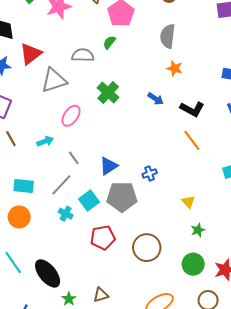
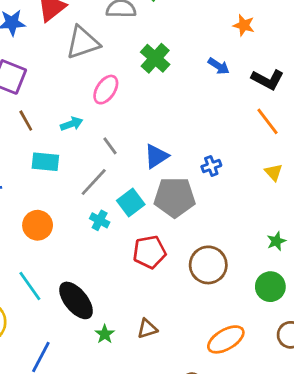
cyan rectangle: (24, 186) -> (45, 162), moved
yellow triangle: (188, 202) -> (274, 172), moved

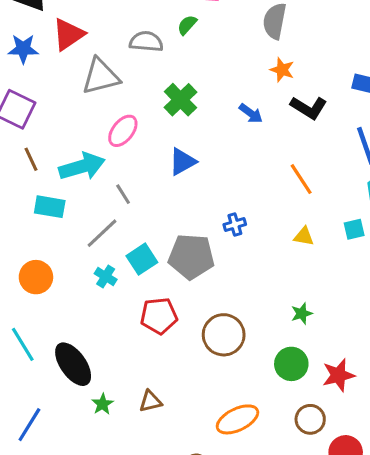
black L-shape: (268, 79) -> (309, 108), moved
cyan arrow: (72, 124) -> (82, 166), size x1.8
blue triangle: (156, 156) -> (182, 162), moved
yellow triangle: (274, 172) -> (304, 236), turned -42

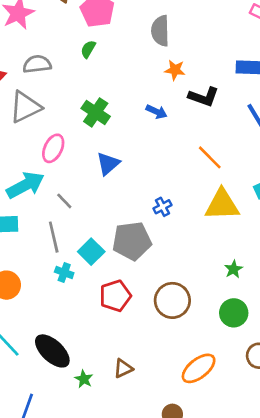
gray semicircle: (146, 42) -> (37, 64), moved
gray line: (102, 233) -> (54, 237), turned -48
yellow triangle: (304, 236) -> (222, 205), size x2.0

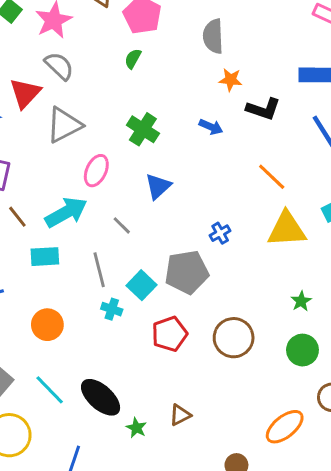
gray semicircle: (37, 64) -> (59, 66), moved, turned 52
gray line: (64, 201) -> (122, 225), moved
orange ellipse: (199, 368) -> (285, 427), moved

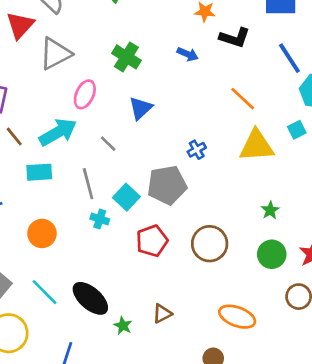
orange ellipse: (285, 427) -> (237, 317), moved, turned 60

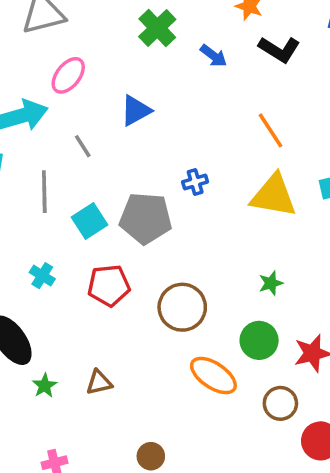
green cross: (126, 57) -> (157, 28), moved
cyan cross: (100, 219) -> (42, 276), moved
orange ellipse: (237, 317) -> (213, 376), moved

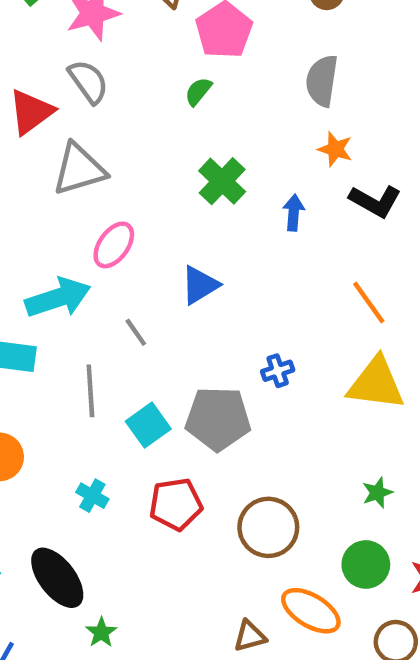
blue arrow: (214, 56) -> (294, 213), turned -120
brown triangle: (99, 383) -> (250, 636), moved

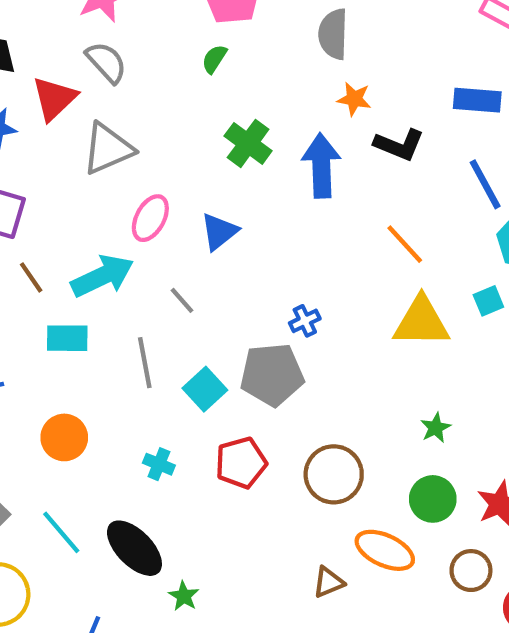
blue arrow: (294, 213) -> (321, 166), size x1.8
blue triangle: (200, 285) -> (219, 232), moved
blue cross: (278, 371) -> (305, 321), moved

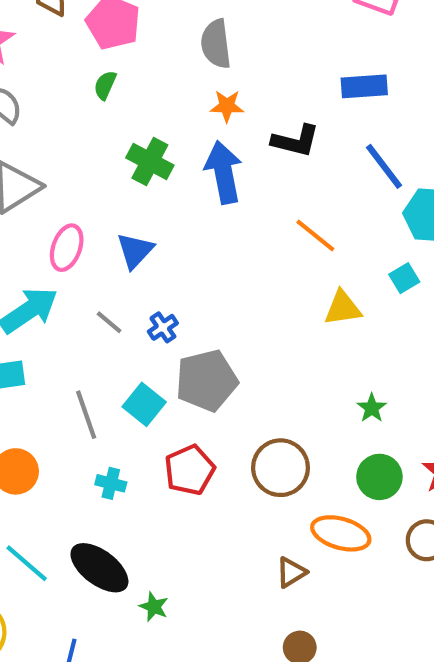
orange star: (354, 99) -> (227, 106), moved
blue cross: (305, 321) -> (163, 327), moved
yellow triangle: (421, 322) -> (343, 308), size x0.7
gray line: (145, 363) -> (86, 415), moved

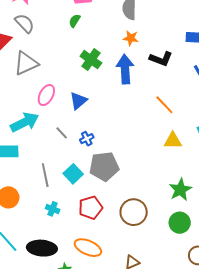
green star: (372, 408) -> (180, 190), size x1.6
orange ellipse: (341, 533) -> (88, 248), moved
black ellipse: (99, 568) -> (42, 248), turned -40

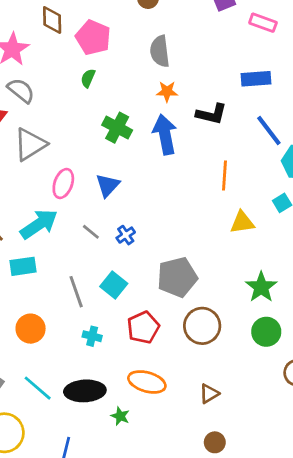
orange line: (164, 105) -> (224, 175), turned 55
gray pentagon: (104, 166) -> (177, 277), moved

